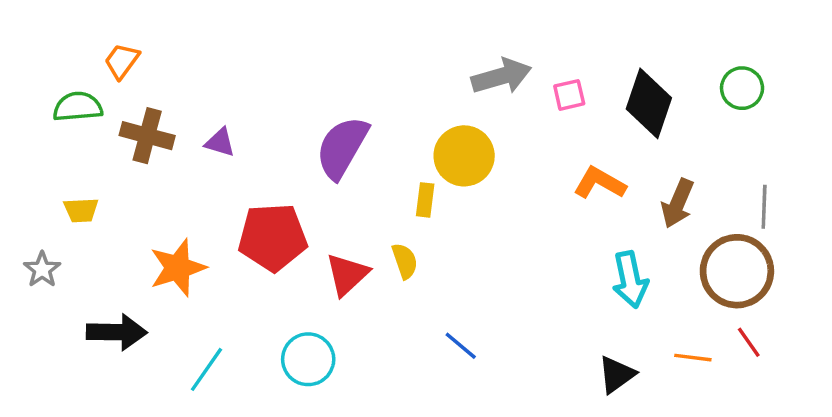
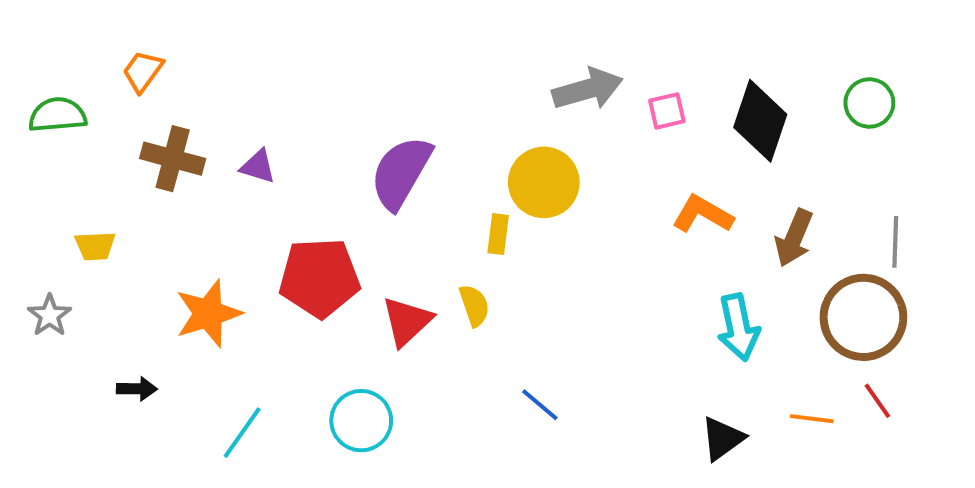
green semicircle: (78, 107) -> (57, 115), moved
black arrow: (117, 332) -> (137, 389), size x0.6

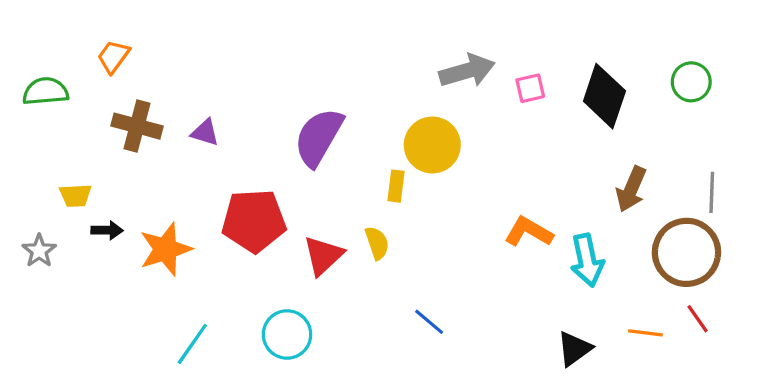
orange L-shape: (703, 214) -> (529, 232), moved
black arrow: (137, 389) -> (107, 230), moved

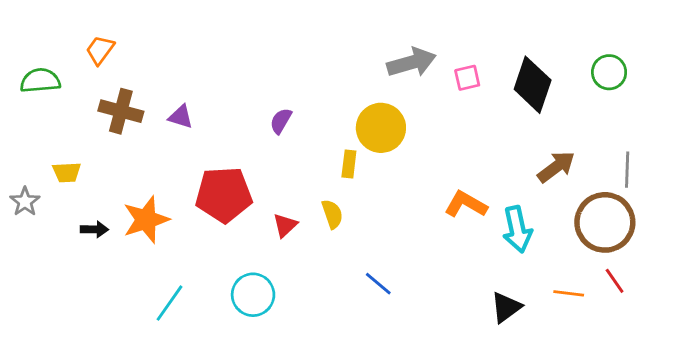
purple semicircle: (319, 137) -> (281, 121), size x0.5
brown arrow: (631, 189) -> (556, 167), turned -150
black arrow: (107, 230) -> (94, 229), moved
gray star: (39, 251) -> (25, 202), moved
red triangle: (323, 256) -> (285, 225), size x0.7

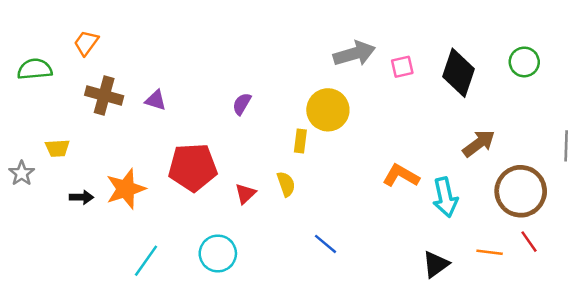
gray line: (627, 170) -> (566, 146), moved

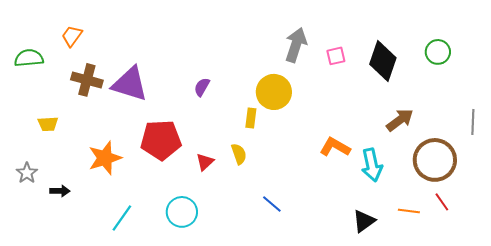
gray arrow: (354, 54) -> (296, 45), turned -56
purple triangle: (156, 100) -> (130, 84), size x2.0
gray star: (22, 173) -> (27, 173), moved
black arrow: (81, 197) -> (60, 191), moved

